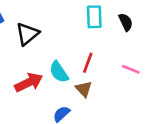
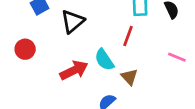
red line: (88, 63) -> (128, 36), moved

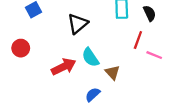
black triangle: (73, 21) -> (78, 24), moved
red line: (128, 36) -> (138, 40), moved

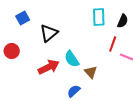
black semicircle: (150, 13) -> (123, 21), turned 48
black triangle: (78, 24) -> (49, 33), moved

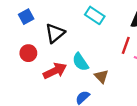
cyan rectangle: (99, 17) -> (95, 15), moved, turned -54
red circle: (12, 51) -> (28, 53), moved

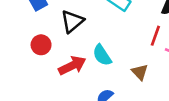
brown triangle: (101, 76) -> (140, 72), moved

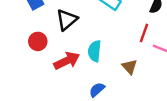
cyan semicircle: (102, 55) -> (95, 51), turned 40

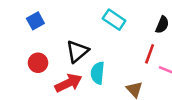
black triangle: (67, 20) -> (77, 51), moved

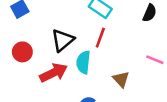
red line: (150, 54) -> (100, 38), moved

